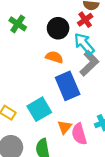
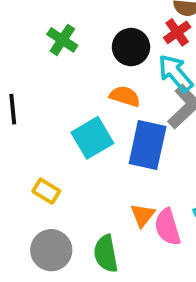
blue rectangle: (68, 86) -> (148, 145), turned 36
cyan square: (39, 109) -> (92, 138), moved

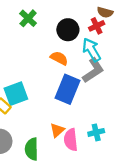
cyan square: (92, 138) -> (16, 94), moved

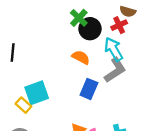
green cross: (28, 18) -> (79, 18), moved
blue rectangle: (67, 89) -> (89, 89), size x0.7

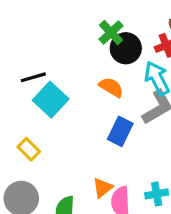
black line: (13, 53) -> (33, 77), moved, turned 66
cyan square: (37, 93) -> (51, 100), moved, turned -30

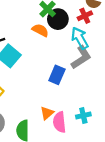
orange semicircle: (111, 87) -> (40, 30), moved

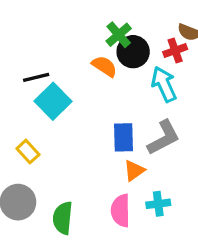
gray L-shape: (81, 57) -> (164, 138), moved
blue rectangle: (57, 75) -> (123, 137), turned -30
orange triangle: (47, 113) -> (134, 171), moved

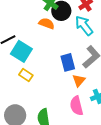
yellow rectangle: (28, 152) -> (26, 75), moved

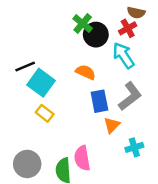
orange semicircle: (47, 23) -> (86, 72), moved
pink semicircle: (76, 106) -> (82, 158), moved

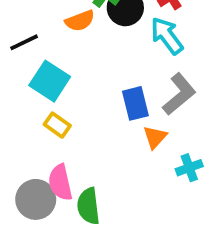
black line: (25, 67) -> (24, 42), moved
orange semicircle: (86, 72) -> (80, 21), moved, turned 138
pink semicircle: (82, 158) -> (60, 182), moved

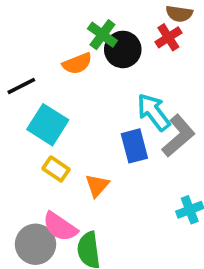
cyan arrow: (167, 36) -> (154, 112), moved
orange triangle: (155, 137) -> (97, 185), moved
pink semicircle: (60, 182) -> (60, 227), turned -42

